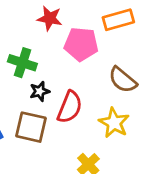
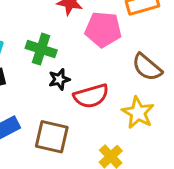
red semicircle: (70, 107) -> (91, 96), turned 52
brown square: (31, 127) -> (52, 137), moved

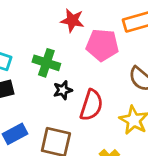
red semicircle: (91, 96) -> (91, 105), turned -56

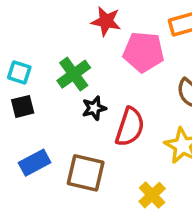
green cross: (46, 63) -> (74, 74), turned 36

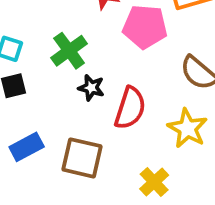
black star: (94, 108) -> (91, 88), turned 30

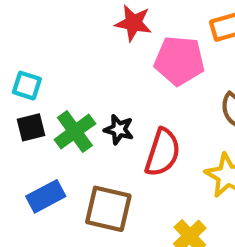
green cross: (69, 51) -> (75, 132), moved

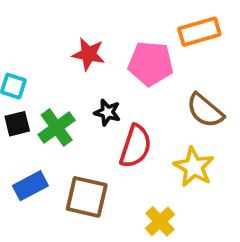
red star: (133, 23) -> (89, 54), moved
black star: (119, 129) -> (107, 112), moved

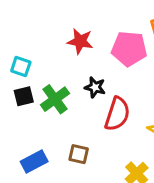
blue rectangle: (30, 186) -> (34, 162), moved
brown square: (87, 197) -> (79, 154), size x0.6

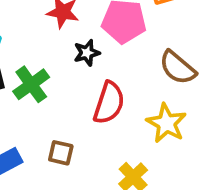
black star: (95, 87) -> (87, 53), moved, turned -30

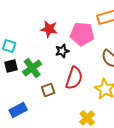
brown square: (61, 153) -> (48, 90), moved, turned -32

